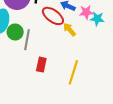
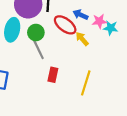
green circle: (15, 32) -> (36, 32), moved
gray line: (27, 40) -> (38, 49), turned -36

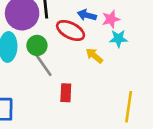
cyan star: (111, 28) -> (118, 39), moved
yellow arrow: (82, 39) -> (94, 56), moved
yellow line: (86, 83) -> (129, 107), moved

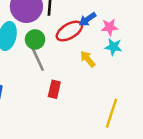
blue arrow: (87, 15) -> (88, 19), turned -60
red ellipse: (71, 31) -> (69, 31), turned -68

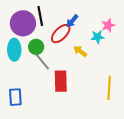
pink star: (110, 27) -> (108, 25), moved
red rectangle: (54, 89) -> (61, 81), size x1.5

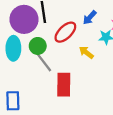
blue arrow: (72, 21) -> (90, 18), moved

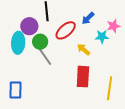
purple circle: (24, 19) -> (29, 26), moved, size x0.7
red rectangle: (64, 85) -> (83, 77), moved

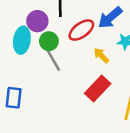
blue arrow: (88, 18) -> (110, 18), size x1.5
red rectangle: (83, 77) -> (98, 88), turned 35

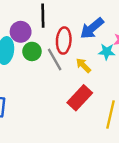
red ellipse: (81, 30) -> (64, 41), turned -50
gray line: (53, 60) -> (55, 59), moved

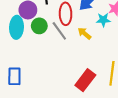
red rectangle: (80, 98) -> (85, 80), moved

